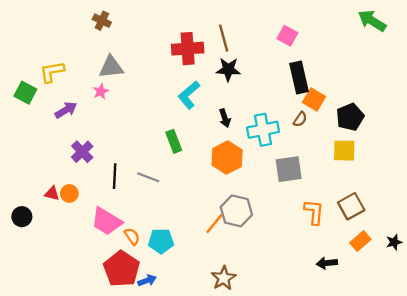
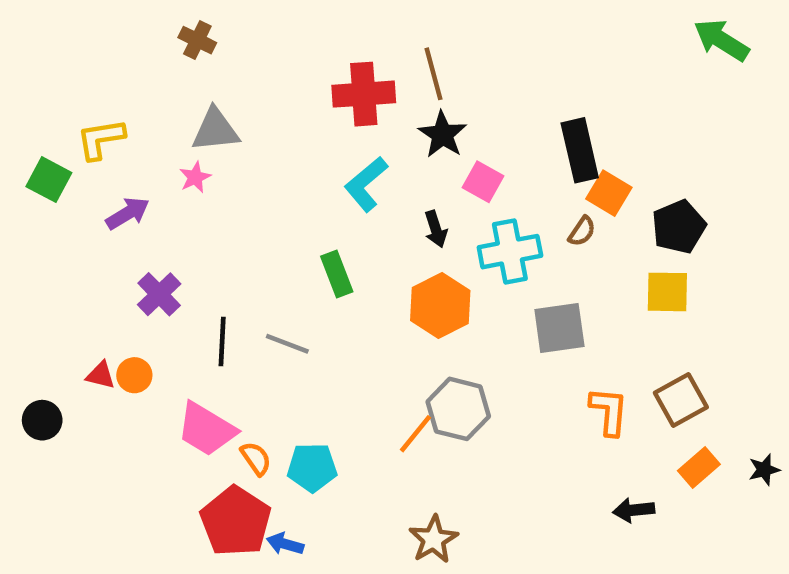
pink square: (287, 36) -> (483, 182), moved
black star: (228, 69) -> (442, 135), turned 30
blue arrow: (147, 280) -> (285, 544), turned -144

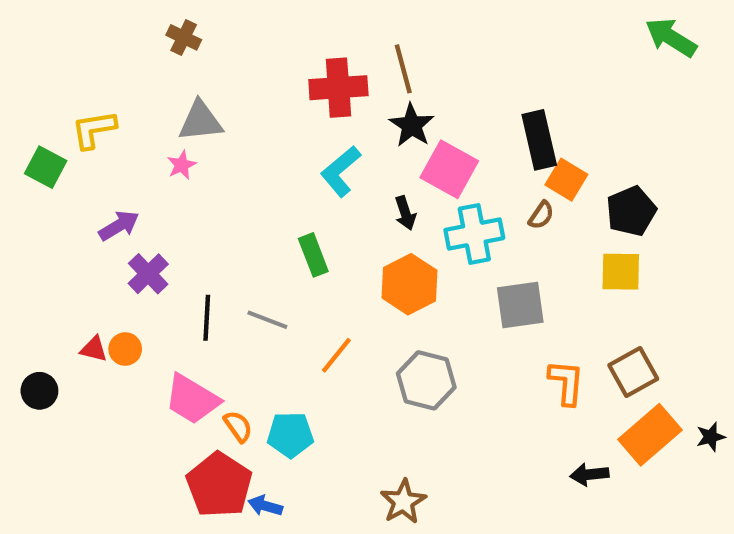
pink square: (483, 182) -> (449, 169), size x1.5
purple arrow: (128, 213) -> (119, 226), moved
orange line: (416, 434) -> (336, 355), moved
orange rectangle: (699, 467) -> (650, 435), size x1.6

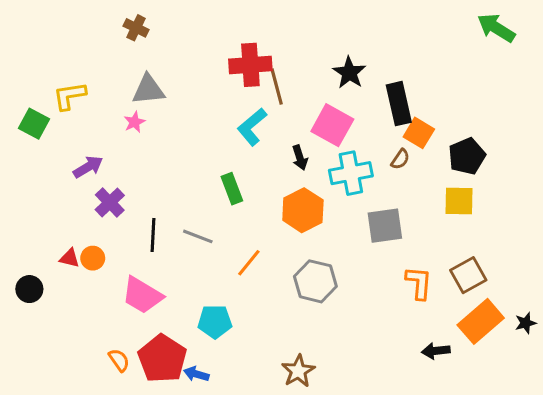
brown line: (403, 69) -> (277, 87), moved
black star: (412, 125) -> (349, 73), moved
orange semicircle: (238, 426) -> (119, 360), moved

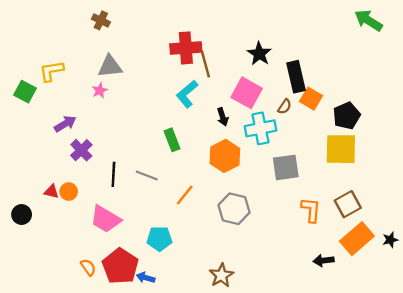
brown semicircle: (400, 159) -> (285, 107), moved
yellow square: (459, 201) -> (341, 149), size x1.4

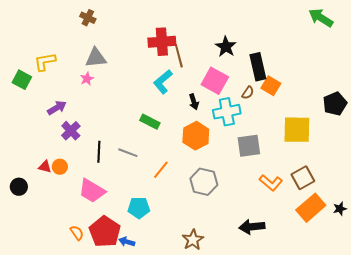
black pentagon: (347, 116) -> (335, 104), moved
green rectangle: (172, 140) -> (150, 122), turned -42
orange L-shape: (311, 210) -> (271, 183), turned 125
black arrow: (324, 260) -> (252, 227), moved, size x1.4

